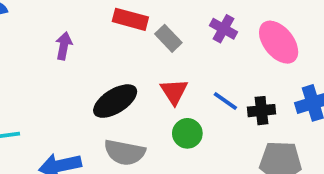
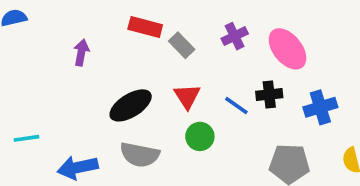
purple cross: (223, 29) -> (235, 36), turned 35
black cross: (261, 111) -> (269, 94), moved

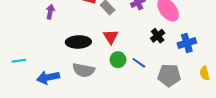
black cross: (269, 94) -> (158, 36), turned -32
black ellipse: (131, 105) -> (78, 42), turned 30
blue line: (236, 105) -> (139, 63), moved

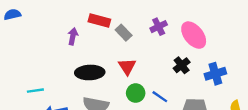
purple arrow: (50, 12) -> (73, 36), moved
cyan line: (19, 61) -> (35, 91), moved

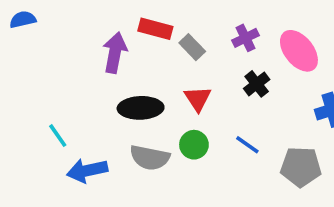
purple arrow: (73, 36) -> (115, 53), size x1.5
black cross: (182, 65) -> (257, 84), moved
cyan line: (35, 91) -> (58, 136), turned 63
green circle: (136, 93) -> (194, 145), moved

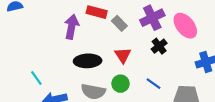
purple cross: (246, 38) -> (152, 18), size x1.5

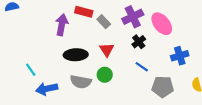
blue line: (153, 84) -> (142, 67), moved

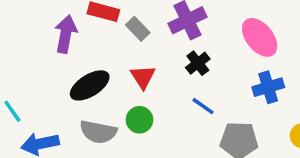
pink ellipse: (162, 24) -> (260, 37), moved
black ellipse: (76, 55) -> (90, 85), turned -30

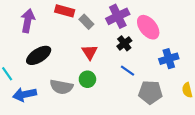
purple arrow: (66, 34) -> (28, 21), moved
pink ellipse: (260, 37) -> (148, 27), moved
black ellipse: (90, 85) -> (39, 55), moved

